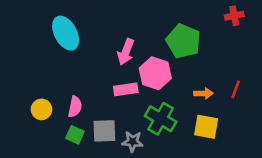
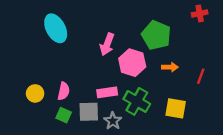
pink rectangle: (126, 89) -> (107, 92), moved
orange arrow: (203, 93) -> (170, 67), moved
gray star: (132, 142) -> (113, 121), turned 30

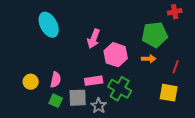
green pentagon: (156, 35) -> (155, 35), moved, turned -30
yellow square: (176, 108) -> (169, 93), moved

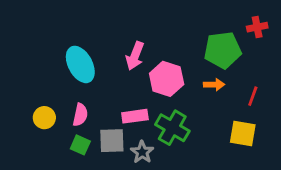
red cross: (175, 12) -> (257, 27), moved
cyan ellipse: (49, 25) -> (80, 64), moved

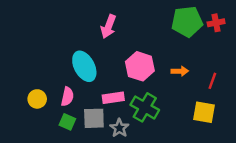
green pentagon: (223, 50) -> (187, 22), moved
pink arrow: (135, 56) -> (108, 26), moved
cyan ellipse: (80, 64) -> (84, 66), moved

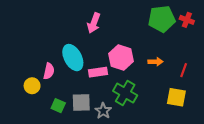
red cross: (216, 23) -> (187, 20), turned 32
pink semicircle: (67, 97) -> (49, 71), moved
pink rectangle: (113, 98) -> (98, 72), moved

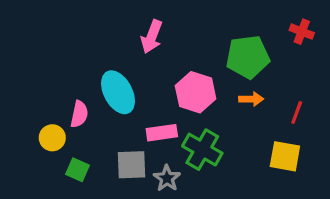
green pentagon: (162, 19) -> (248, 57), moved
pink rectangle: (98, 72) -> (162, 133), moved
green square: (58, 106) -> (78, 170), moved

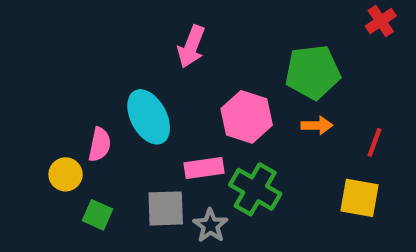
red cross: (302, 32) -> (381, 21), moved, turned 35

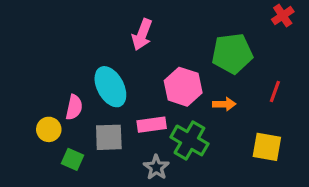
orange arrow: (317, 125) -> (224, 104), moved
red line: (374, 142) -> (275, 91), moved
gray square: (166, 208) -> (109, 137), moved

